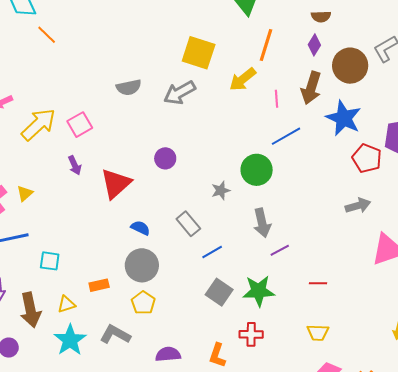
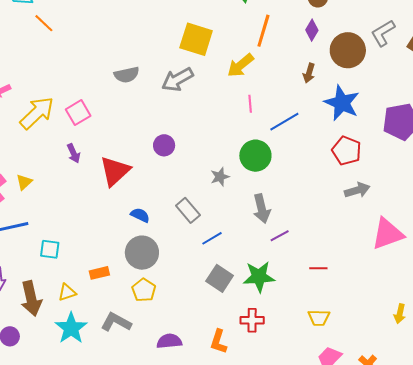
brown arrow: (311, 88) -> (309, 73), size x0.6
pink line: (276, 99) -> (250, 104), moved
red pentagon: (367, 158) -> (347, 151), moved

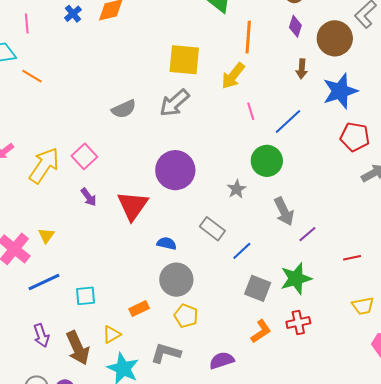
blue star: (342, 103) -> (340, 91), turned -30
purple circle: (164, 145) -> (175, 170), size x1.8
orange L-shape: (218, 342) -> (261, 331), moved, turned -130

